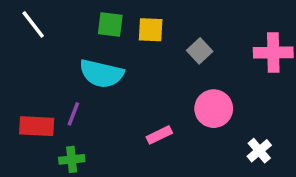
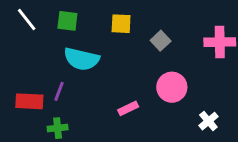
green square: (110, 24) -> (67, 21), moved

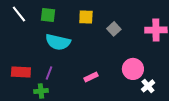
pink circle: (172, 87) -> (133, 69), moved
purple line: (59, 91) -> (49, 73), moved

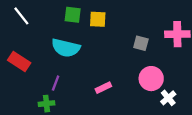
green square: (48, 15) -> (73, 15), moved
gray square: (114, 29) -> (141, 43), moved, turned -32
red rectangle: (21, 72) -> (19, 61), moved, turned 30

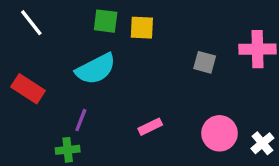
cyan semicircle: (66, 48) -> (96, 69), turned -40
pink circle: (151, 79) -> (219, 133), moved
white cross: (168, 98) -> (262, 143), moved

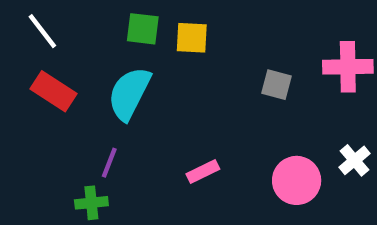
cyan semicircle: (96, 69) -> (129, 94), turned 144
red rectangle: (28, 89) -> (54, 91), moved
white cross: (262, 143) -> (355, 160), moved

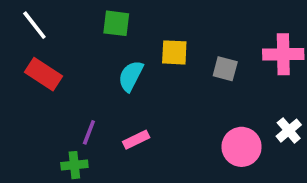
yellow square: (192, 38) -> (174, 52), moved
cyan semicircle: (129, 94) -> (131, 76), moved, size x0.7
pink rectangle: (203, 172) -> (136, 140), moved

